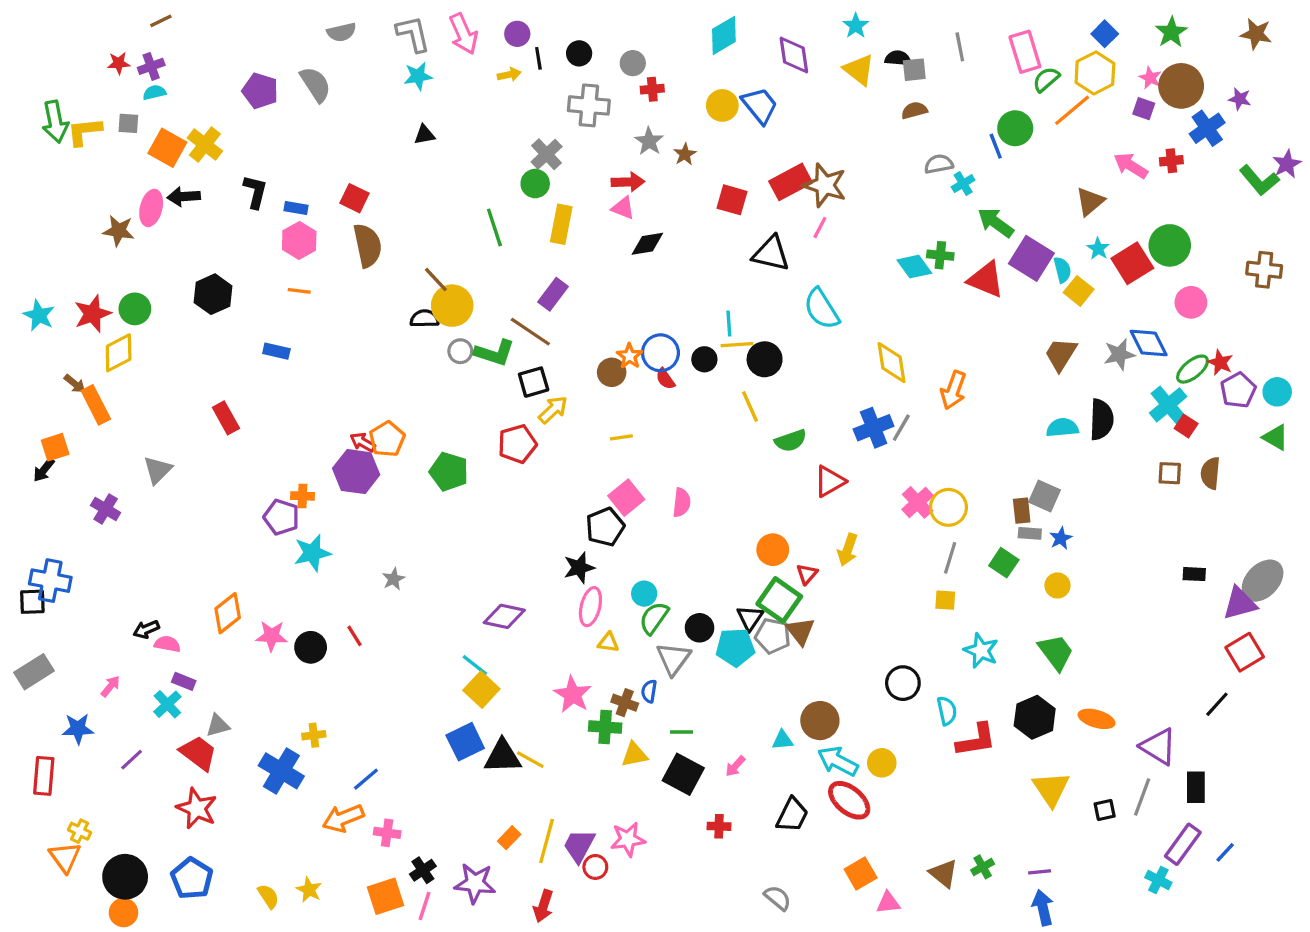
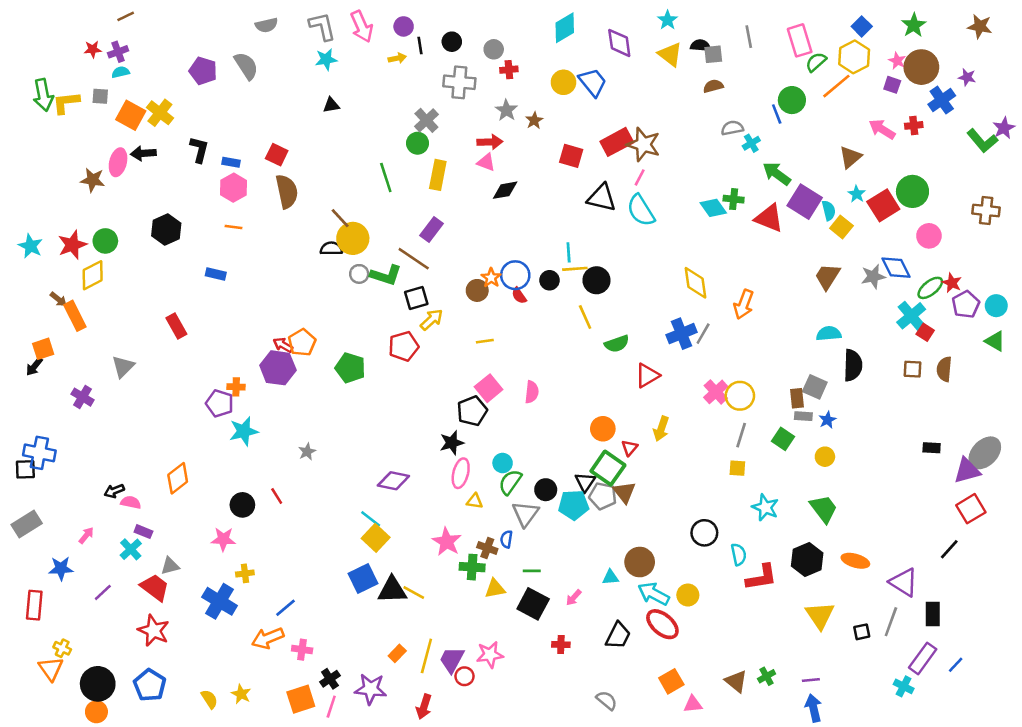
cyan semicircle: (822, 309) -> (641, 210), moved
black semicircle: (1101, 419) -> (853, 365), moved
pink star: (272, 636) -> (223, 539), moved

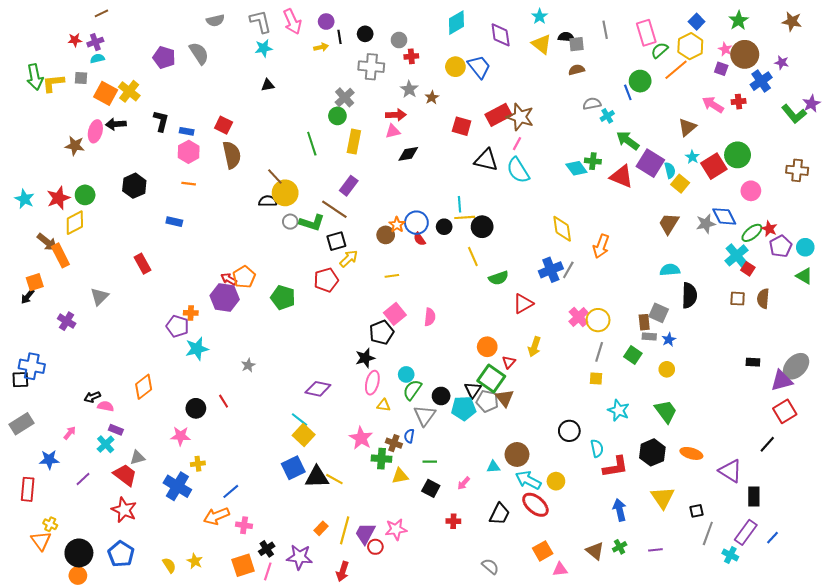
pink triangle: (486, 162) -> (393, 131), turned -35
brown arrow: (58, 299) -> (47, 242), size x1.5
black square: (533, 604) -> (431, 488), size x0.7
gray line: (891, 622) -> (708, 533), moved
blue arrow: (813, 708) -> (620, 510), moved

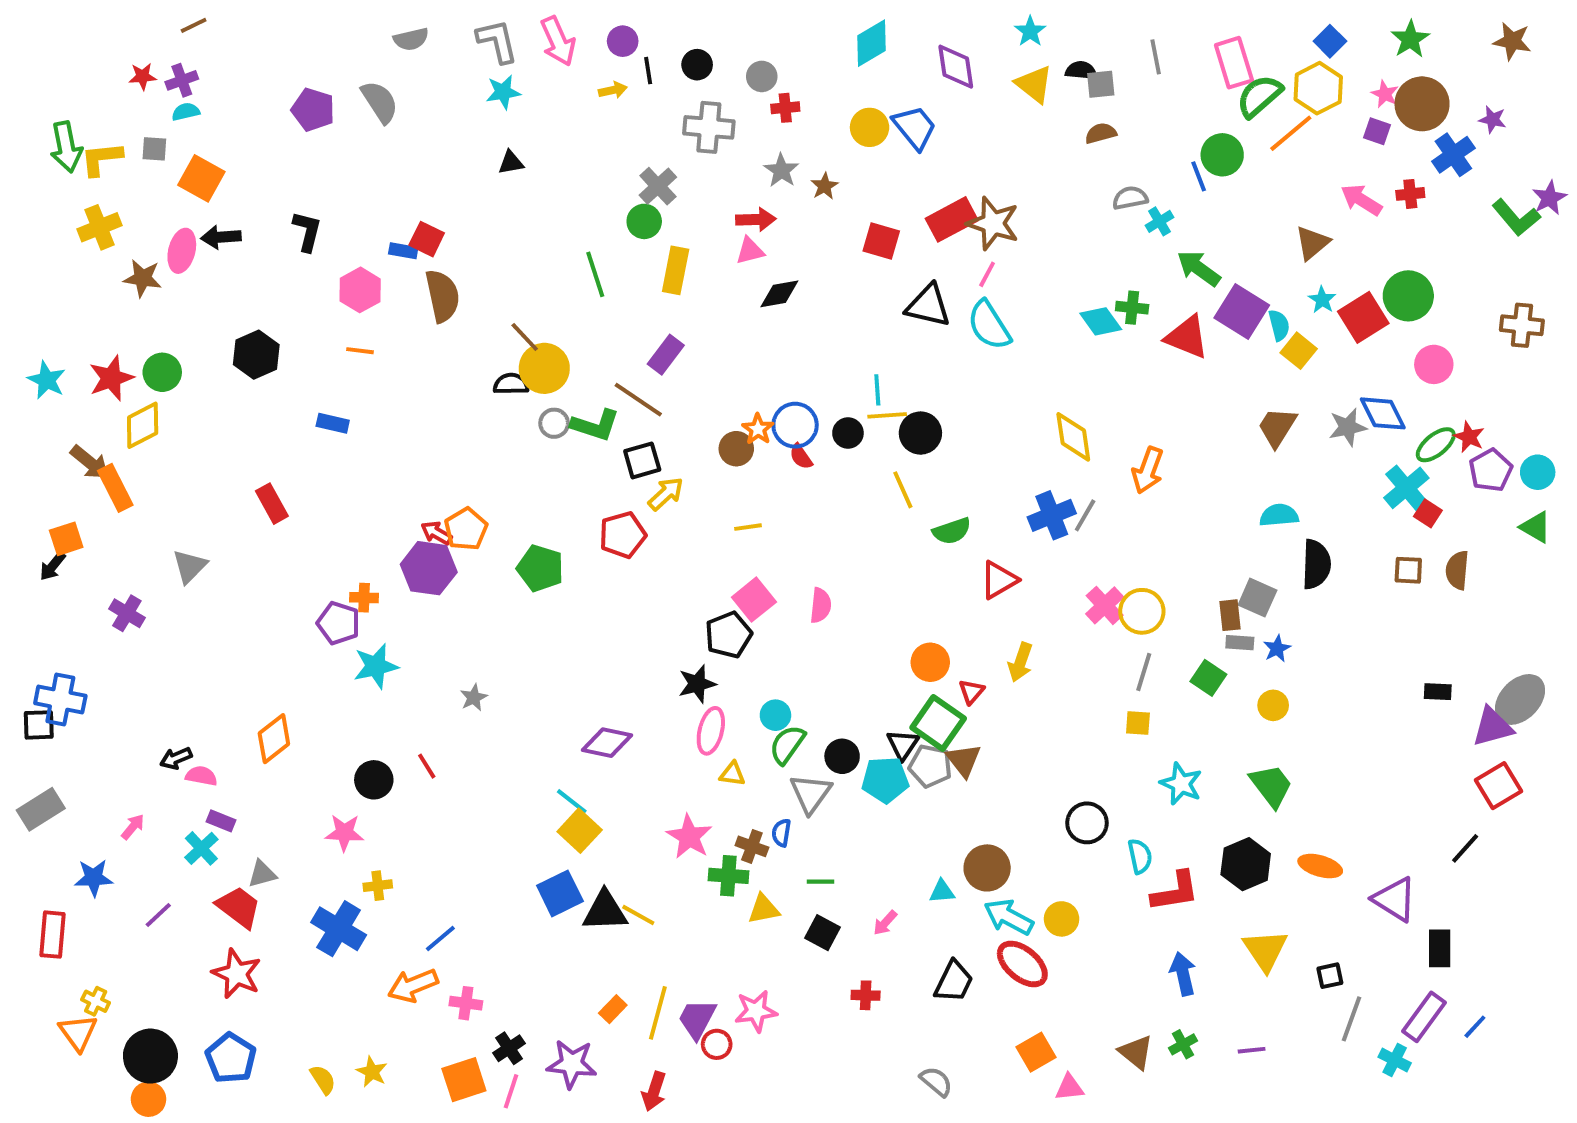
green semicircle: (660, 50) -> (1259, 96), size x1.4
yellow cross: (129, 91) -> (100, 227), moved, turned 30
blue rectangle: (187, 131) -> (403, 251), moved

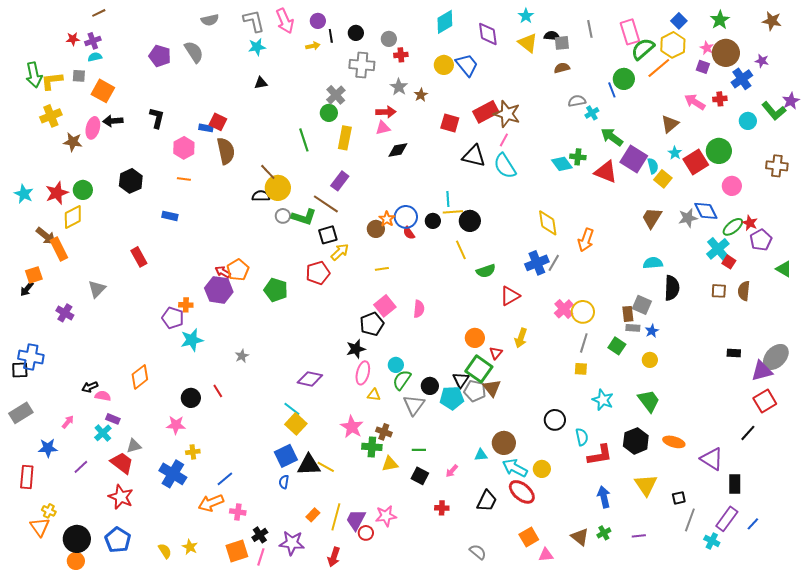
cyan circle: (1538, 472) -> (748, 121), moved
blue semicircle: (781, 833) -> (284, 482), moved

